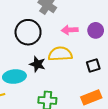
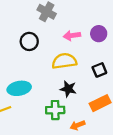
black circle: (28, 32) -> (29, 41), size x0.7
black star: (37, 64) -> (68, 89), moved

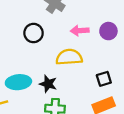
black square: (99, 70) -> (104, 79), moved
black star: (68, 89) -> (48, 84), moved

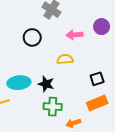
purple circle: (108, 31) -> (102, 27), moved
yellow semicircle: (69, 57) -> (65, 59), size x0.7

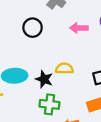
yellow semicircle: (65, 59) -> (64, 68), moved

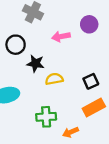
black star: (44, 79) -> (35, 63), moved

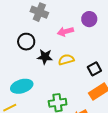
yellow semicircle: (54, 79) -> (66, 60), moved

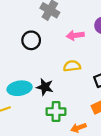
black star: (45, 57) -> (45, 87), moved

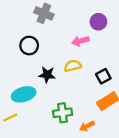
pink arrow: (75, 35) -> (80, 41), moved
black star: (45, 87) -> (47, 75), moved

